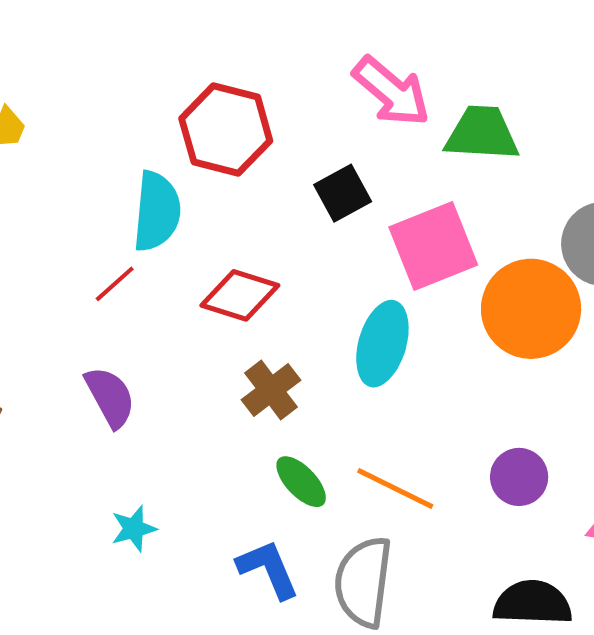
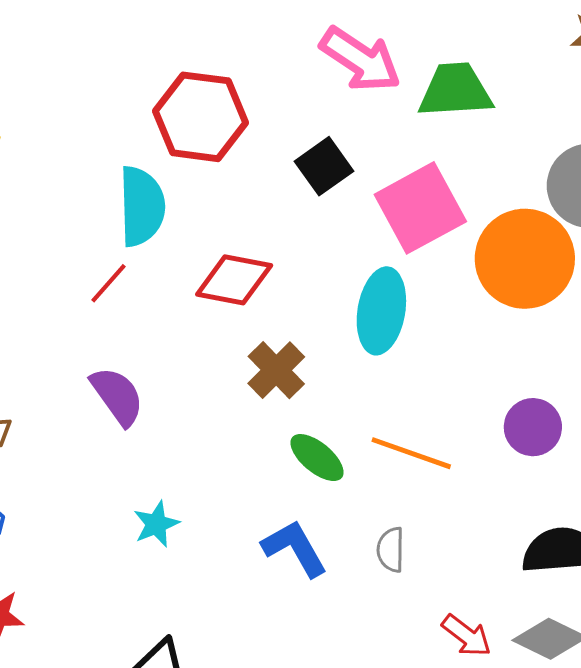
gray semicircle: (363, 582) -> (391, 550), size x0.5

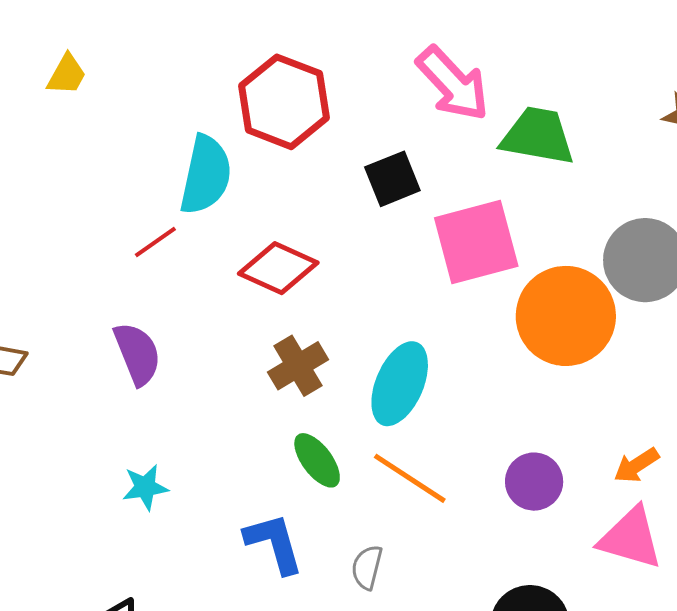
cyan ellipse: (381, 311) -> (400, 384), moved

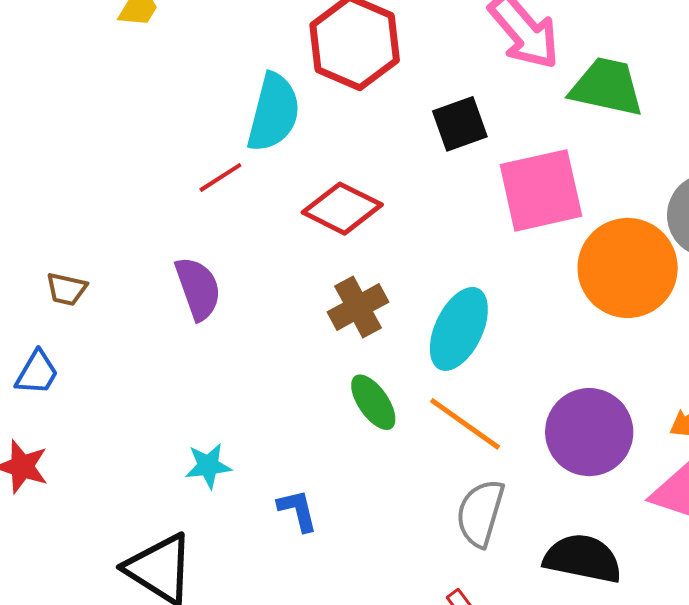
purple circle: (534, 482) -> (589, 432), size x1.5
cyan star: (145, 487) -> (208, 466), moved
blue L-shape: (274, 543) -> (298, 510), moved, size x0.7
gray semicircle: (367, 567) -> (480, 513), moved, size x1.5

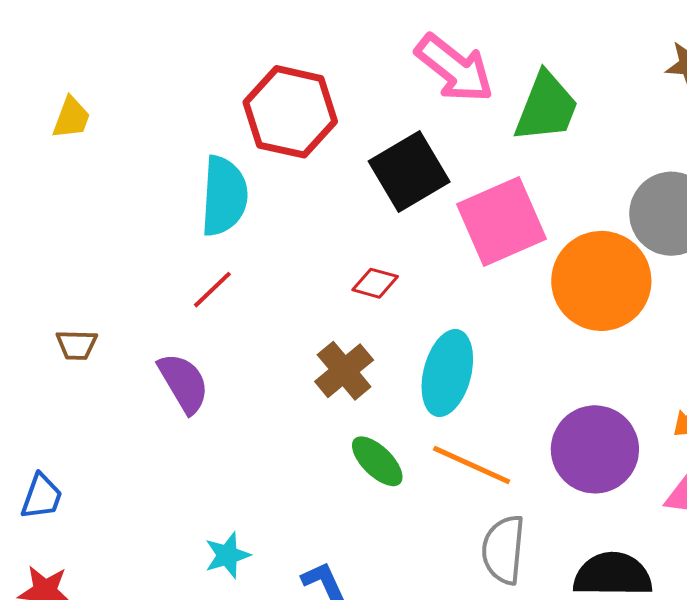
green trapezoid: (607, 87) -> (546, 107), turned 110
black square: (460, 124) -> (409, 172), size x1.4
red line: (220, 177) -> (212, 290), moved
red diamond: (342, 209) -> (375, 283), moved, size x0.6
brown trapezoid: (66, 289) -> (77, 345), moved

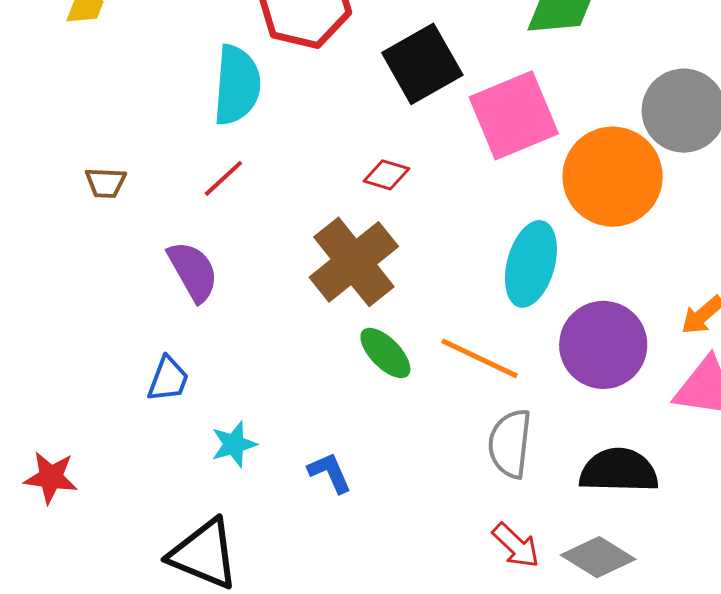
brown trapezoid: (77, 345) -> (106, 183), moved
brown cross: (344, 371) -> (354, 262), size x1.5
cyan ellipse: (447, 373) -> (531, 264), moved
blue trapezoid: (42, 497) -> (168, 379), moved

